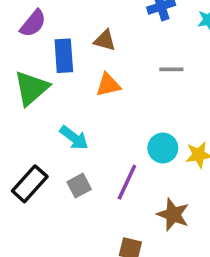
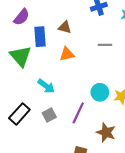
green triangle: (31, 88) -> (20, 56), turned -30

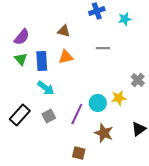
purple semicircle: (22, 17) -> (22, 37), moved
blue rectangle: (40, 37) -> (42, 61), moved
green triangle: (20, 56) -> (21, 59), size x0.6
cyan circle: (100, 92) -> (98, 103), moved

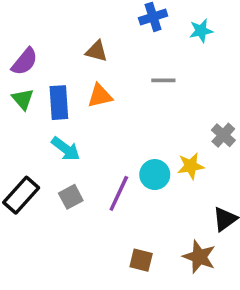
brown star: (104, 133) -> (199, 257), moved
brown square: (79, 153) -> (141, 260), moved

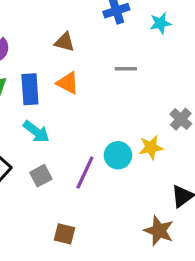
orange triangle: (100, 96) -> (68, 83), turned 40
brown square: (141, 260) -> (64, 234), moved

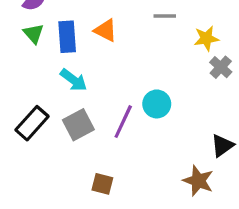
yellow star: (151, 147) -> (206, 38), moved
gray square: (41, 176) -> (78, 125), size x1.4

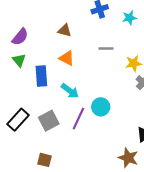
blue rectangle: (67, 37) -> (41, 76), moved
cyan arrow: (74, 80) -> (70, 91), moved
brown square: (102, 184) -> (45, 160), moved

